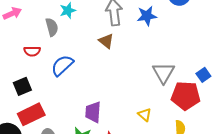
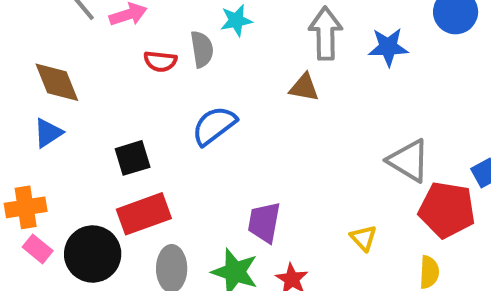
brown triangle: (106, 41) -> (304, 87), turned -35
red semicircle: (32, 51) -> (160, 61), moved
gray triangle: (163, 73) -> (409, 161), turned -35

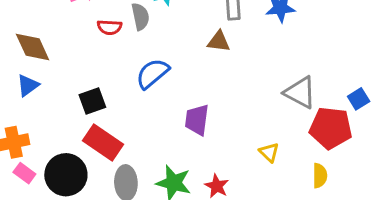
red rectangle: (144, 214) -> (103, 143), turned 57
purple trapezoid: (264, 222) -> (197, 120), moved

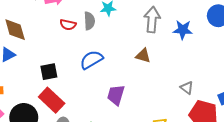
brown triangle: (219, 41) -> (143, 56), moved
gray triangle: (300, 92) -> (187, 88), size x0.6

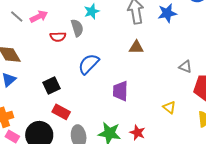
red rectangle: (52, 100) -> (61, 112), size x0.7

